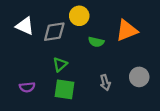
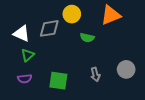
white triangle: (25, 26) -> (22, 34), moved
orange triangle: (127, 31) -> (111, 15), moved
green triangle: (60, 64) -> (28, 55), moved

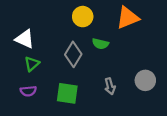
gray diamond: (49, 28) -> (73, 54), moved, turned -50

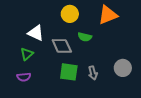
white triangle: (25, 39) -> (36, 33), moved
gray diamond: (73, 54) -> (62, 46), turned -55
green square: (67, 93) -> (69, 72), moved

